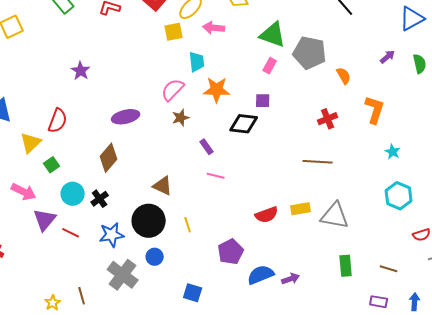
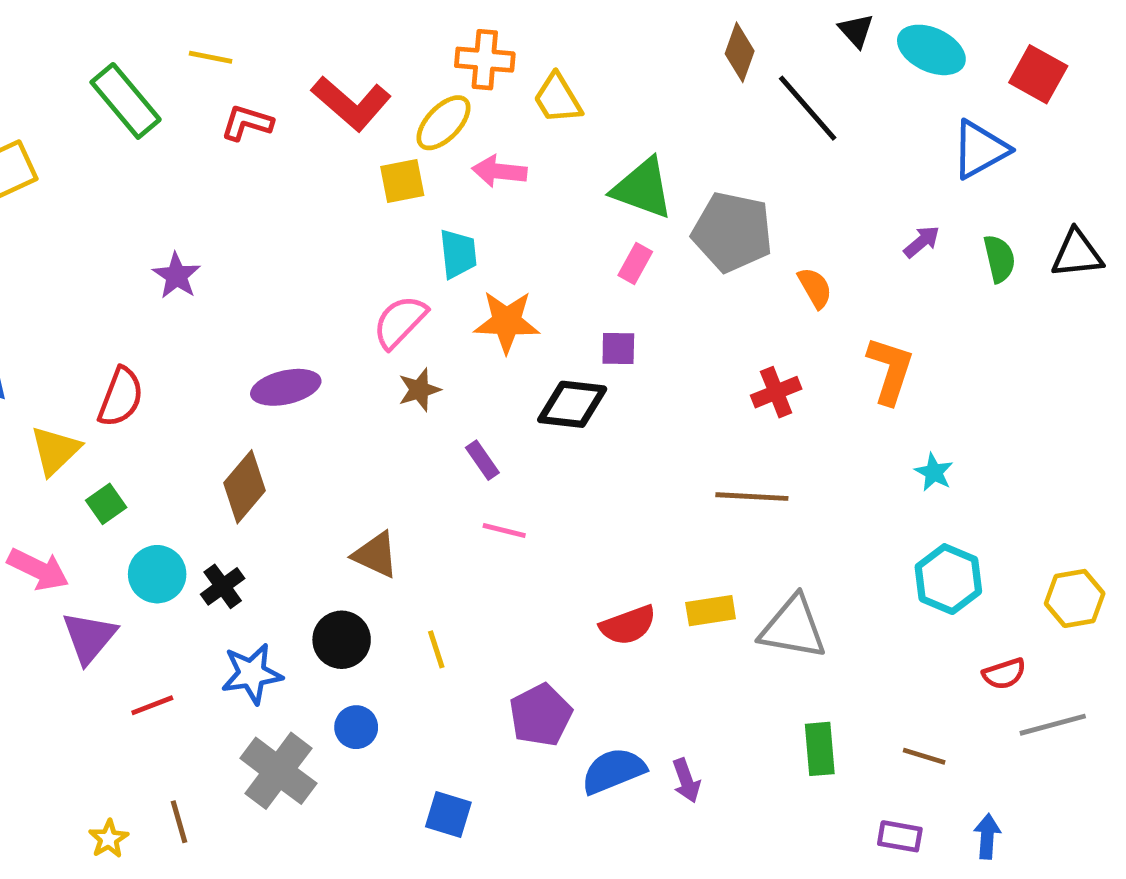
black circle: (149, 221) -> (342, 640), size x0.7
red line: (71, 233) -> (152, 705), moved, turned -48
purple arrow: (291, 279) -> (686, 781), turned 90

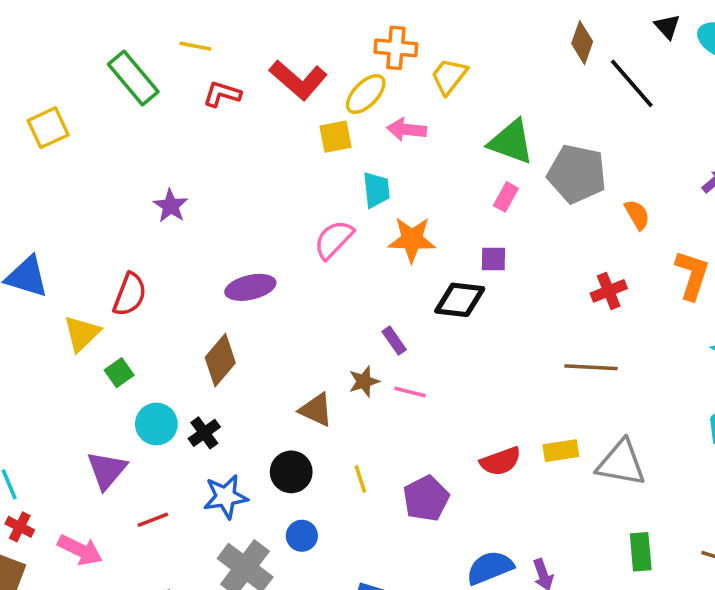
yellow trapezoid: (558, 98) -> (449, 76), turned 69
brown star: (419, 390) -> (364, 381), moved
pink arrow: (38, 569) -> (80, 550), moved
purple pentagon: (541, 715) -> (426, 498), moved

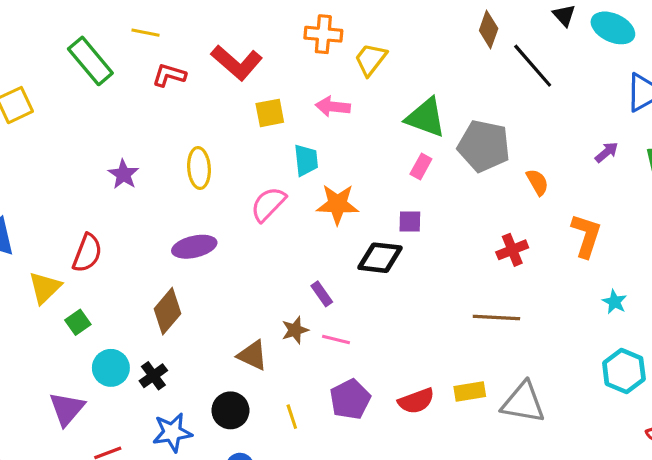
yellow ellipse: (366, 94) -> (199, 168), moved, turned -48
purple pentagon: (426, 498) -> (350, 399), moved

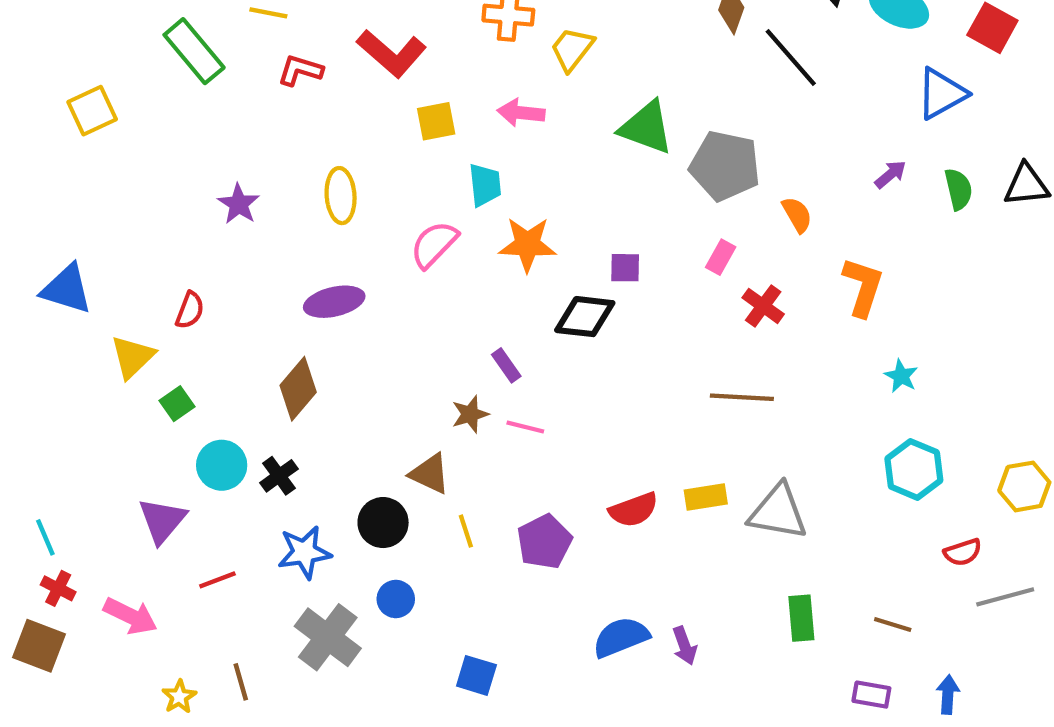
pink rectangle: (421, 166) -> (721, 257), moved
red cross: (512, 250) -> (763, 306), turned -32
red semicircle: (87, 253) -> (190, 310), size x0.7
brown triangle: (253, 355) -> (430, 474), moved
purple pentagon: (350, 399) -> (544, 542), moved

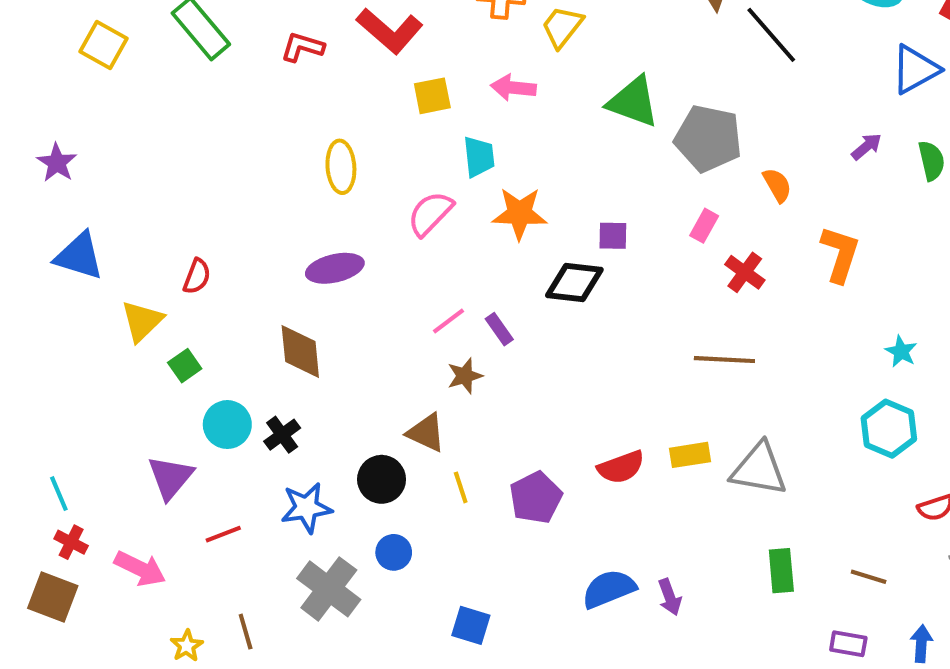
yellow square: (92, 111) -> (103, 45), moved, turned -36
purple star: (239, 204) -> (57, 163), moved
cyan star: (901, 376) -> (901, 351), moved
brown diamond: (298, 389) -> (300, 351), turned -46
pink line: (525, 427) -> (448, 321), moved, turned -51

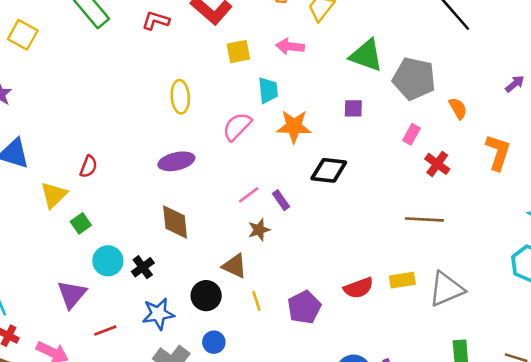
yellow square: (103, 45) -> (23, 35), moved
purple square: (613, 236) -> (353, 108), moved
brown diamond: (300, 351) -> (175, 222), moved
gray triangle: (759, 469) -> (446, 289), turned -33

